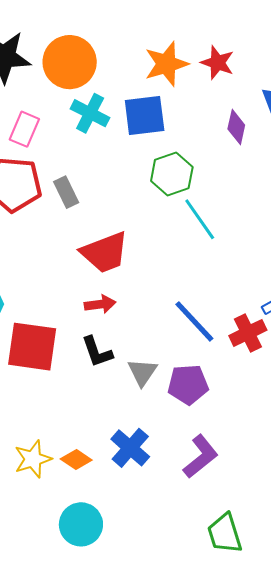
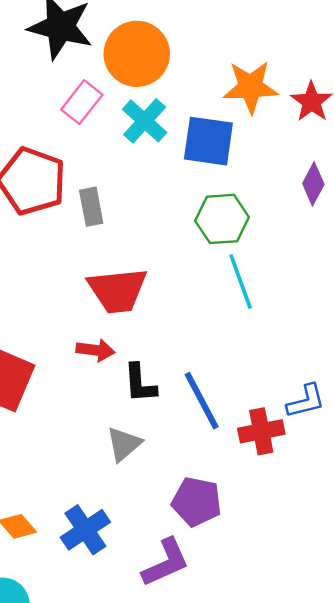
pink rectangle: (24, 129) -> (82, 102), moved
black L-shape: (97, 352) -> (140, 383), moved
purple pentagon: (188, 384) -> (197, 502), moved

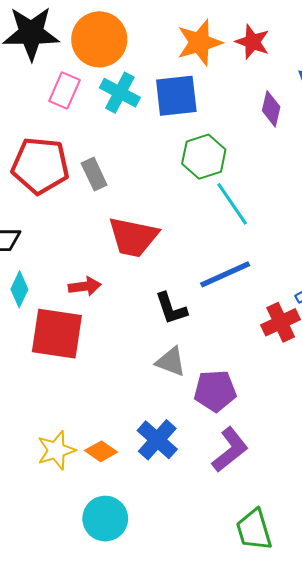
red trapezoid: (117, 290) -> (133, 237), turned 32
red arrow: (96, 350) -> (85, 286), moved
blue line: (202, 401) -> (225, 274), moved, turned -72
gray triangle: (124, 444) -> (171, 362), turned -44
purple pentagon: (197, 502) -> (215, 391), moved

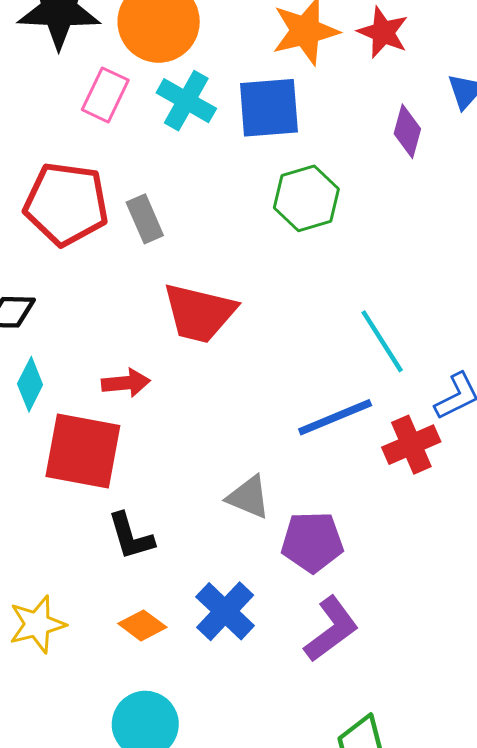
cyan line: (232, 204) -> (382, 341), moved
blue line: (225, 274) -> (335, 417), moved
black L-shape: (171, 308) -> (131, 536), moved
yellow star: (56, 450) -> (37, 624), moved

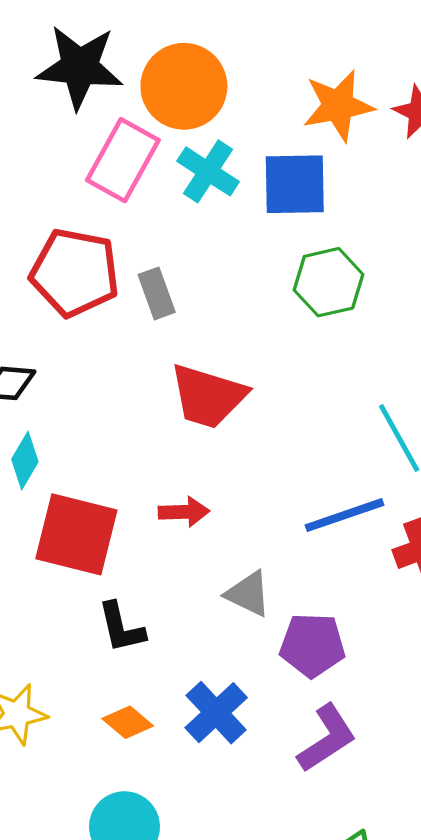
pink rectangle: (105, 95) -> (123, 160), size x1.4
red arrow: (126, 383) -> (184, 512), moved

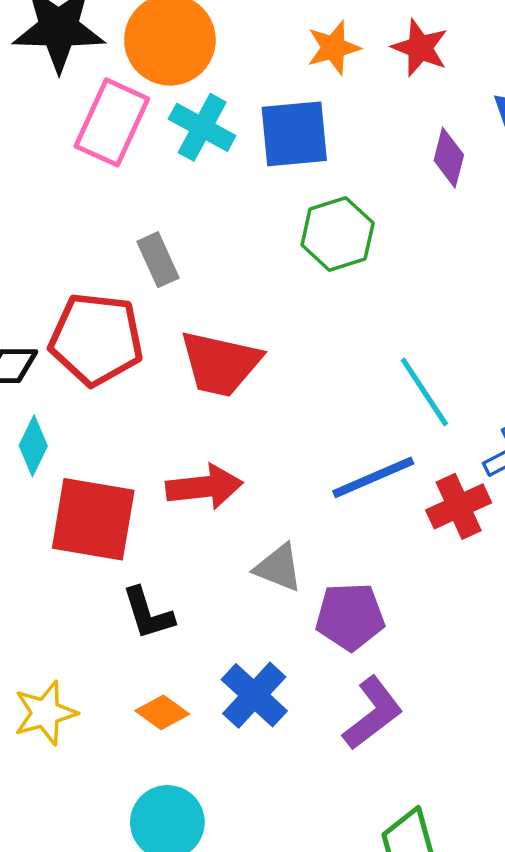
orange star: (338, 106) -> (333, 48), size x0.7
red pentagon: (75, 273) -> (96, 339), moved
red arrow: (184, 512) -> (204, 487), size x1.4

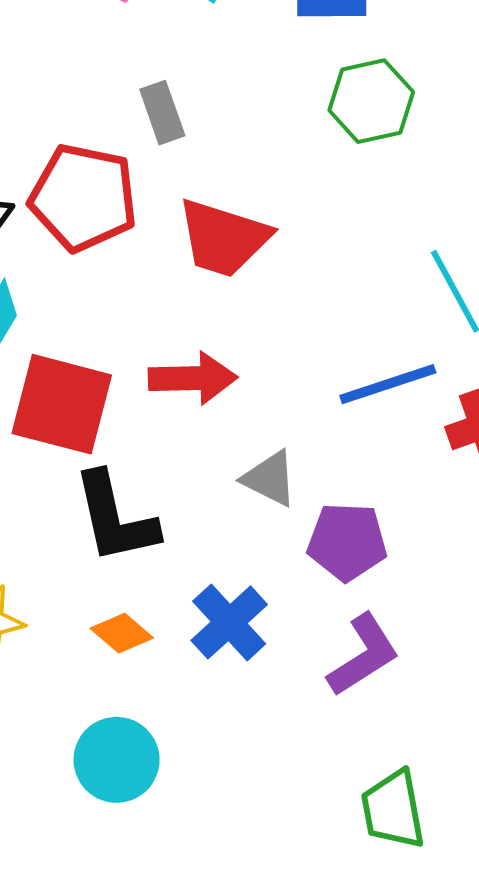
black L-shape: (148, 613) -> (115, 518), size x1.5

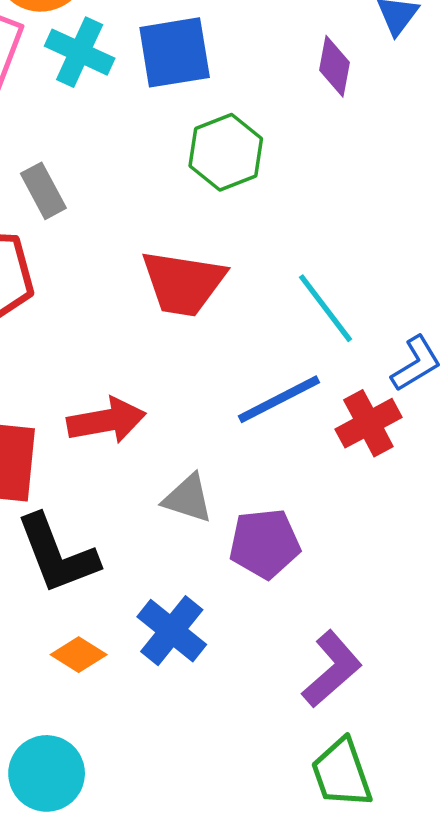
red trapezoid: (223, 238) -> (183, 283), moved
purple L-shape: (363, 655) -> (332, 669), moved
cyan circle: (117, 760) -> (47, 773), moved

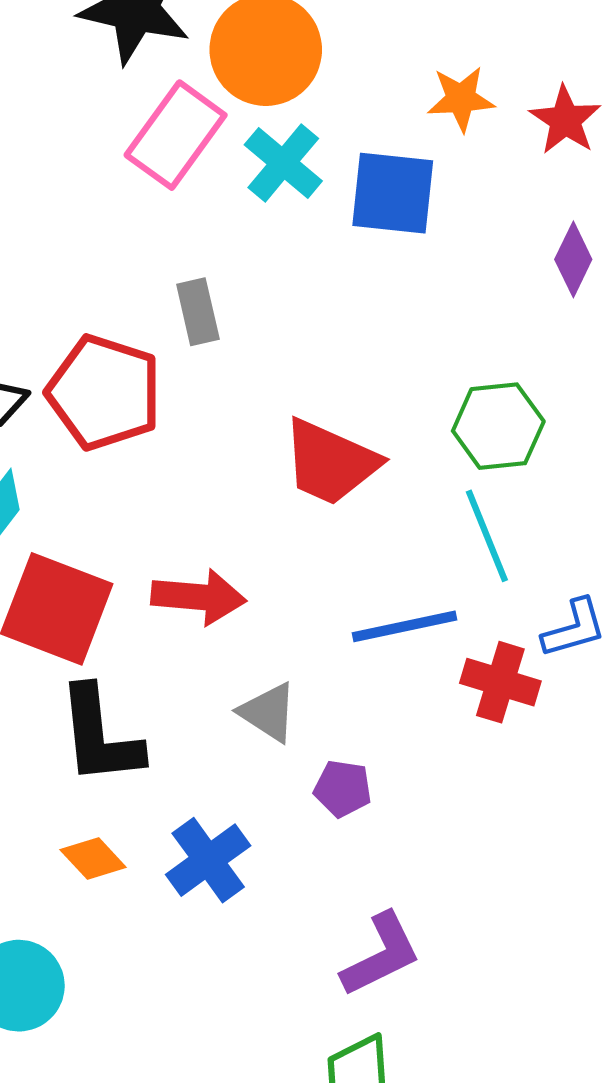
green hexagon: (226, 152) -> (498, 426), moved
red cross: (368, 423) -> (500, 682), turned 30
purple pentagon: (265, 544) -> (343, 789), size x0.7

